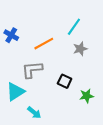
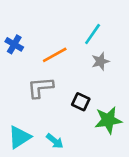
cyan triangle: (15, 92) -> (19, 137), moved
green star: (87, 96) -> (108, 120), size x1.5
cyan arrow: (34, 113) -> (55, 141), moved

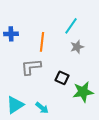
blue cross: (14, 44) -> (11, 34), turned -32
orange line: (55, 55) -> (42, 42), turned -54

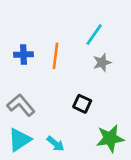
blue cross: (11, 34) -> (24, 55), moved
gray L-shape: (31, 67) -> (21, 105), moved, turned 55
green star: (83, 92) -> (110, 138), moved

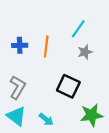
black square: (82, 104) -> (68, 86), size x1.5
gray L-shape: (21, 105) -> (17, 87), turned 70
cyan triangle: (20, 140) -> (16, 116), turned -50

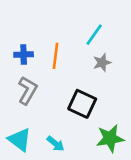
gray L-shape: (17, 87) -> (28, 90), moved

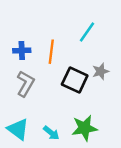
gray star: (102, 63) -> (100, 71), moved
black square: (82, 104) -> (75, 80), moved
green star: (110, 138) -> (84, 128), moved

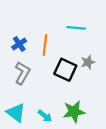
cyan line: (87, 32) -> (76, 28), turned 60
blue cross: (22, 50) -> (19, 44), turned -32

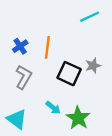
cyan line: (76, 28) -> (90, 17), moved, turned -30
green star: (74, 112) -> (78, 118), turned -30
cyan arrow: (45, 116) -> (53, 108), moved

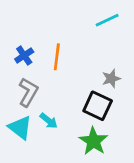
black square: (69, 74) -> (98, 106), moved
cyan arrow: (53, 108) -> (49, 121), moved
cyan triangle: (17, 119) -> (20, 128), moved

